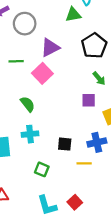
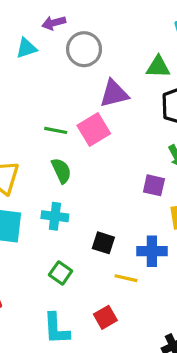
green triangle: (73, 15) -> (158, 67), moved
green line: (16, 61) -> (56, 130), moved
red square: (75, 202) -> (105, 317), moved

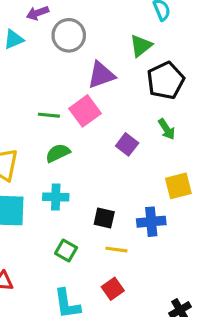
green triangle: (158, 67) -> (141, 46), turned -35
green semicircle: (61, 171) -> (58, 153), turned -85
purple square: (154, 185) -> (127, 144), moved, turned 30
yellow line: (126, 278) -> (116, 250), moved

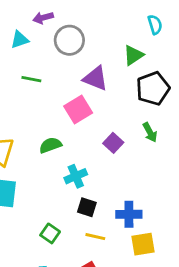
purple triangle: (101, 75) -> (95, 78), turned 36
green line: (49, 115) -> (31, 79), moved
yellow square: (178, 186) -> (143, 244), moved
cyan cross: (56, 197) -> (76, 176), moved, turned -30

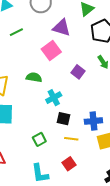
green line: (31, 79) -> (16, 32), turned -32
green semicircle: (50, 145) -> (34, 77), turned 35
green square: (50, 233) -> (39, 139), turned 32

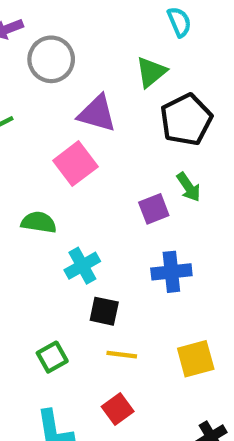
purple square: (78, 72) -> (154, 209), moved, turned 32
blue cross: (93, 121) -> (171, 272), moved

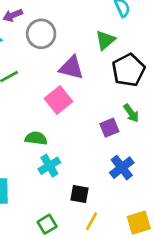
cyan cross: (82, 266) -> (49, 166), moved
blue cross: (171, 272) -> (122, 168), turned -30
yellow line: (122, 355) -> (91, 221), turned -66

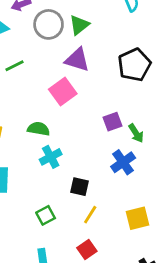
green triangle: (105, 40) -> (79, 25), moved
green arrow: (131, 113) -> (136, 133), moved

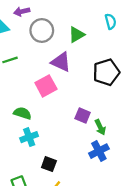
green triangle: (79, 25) -> (77, 35), moved
purple square: (113, 122) -> (83, 115), turned 35
blue cross: (123, 162) -> (99, 151), moved

